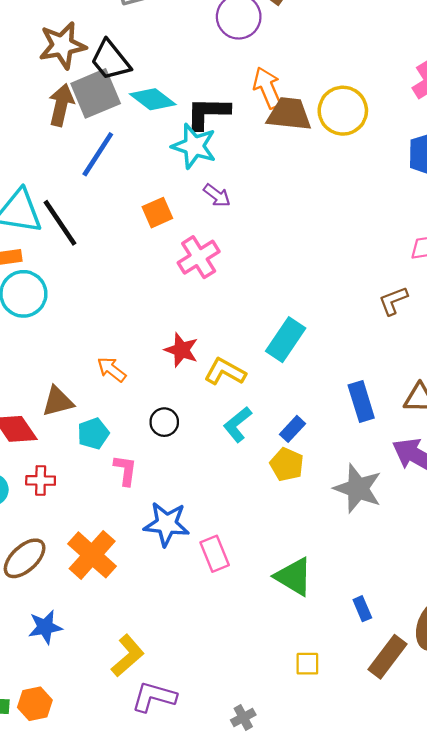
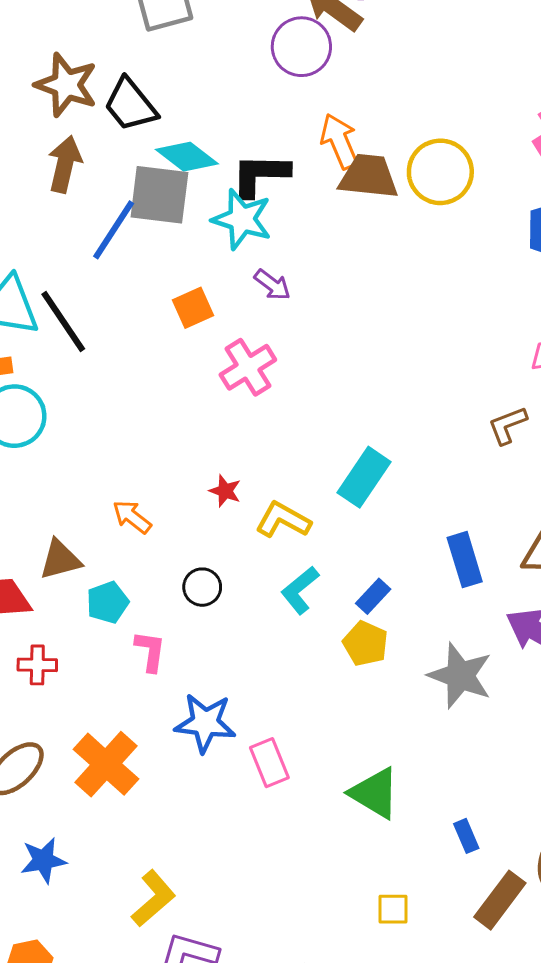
brown star: (62, 45) -> (66, 85), turned 30
gray square: (96, 93) -> (159, 195), moved, turned 30
red star: (181, 350) -> (225, 491), size x0.7

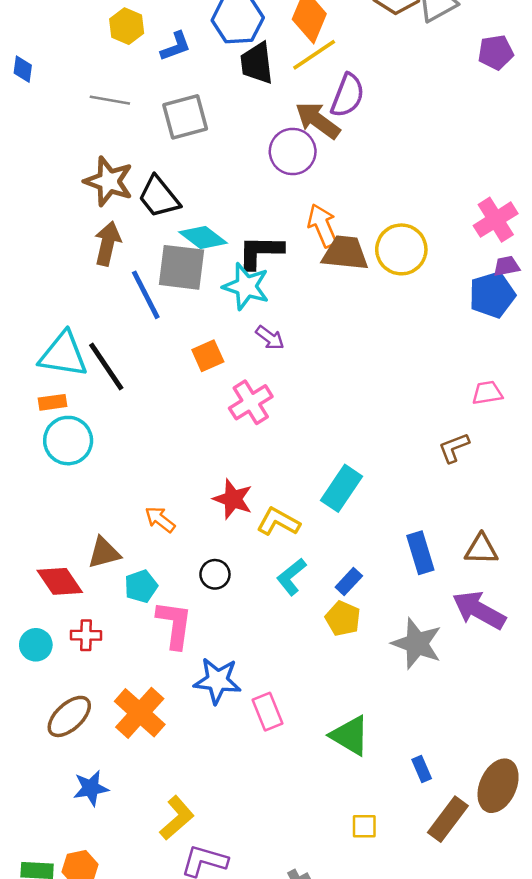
blue line: (114, 230) -> (146, 295), turned -60
red star: (225, 491) -> (233, 499), size x1.6
pink L-shape: (150, 651) -> (174, 624), size x1.5

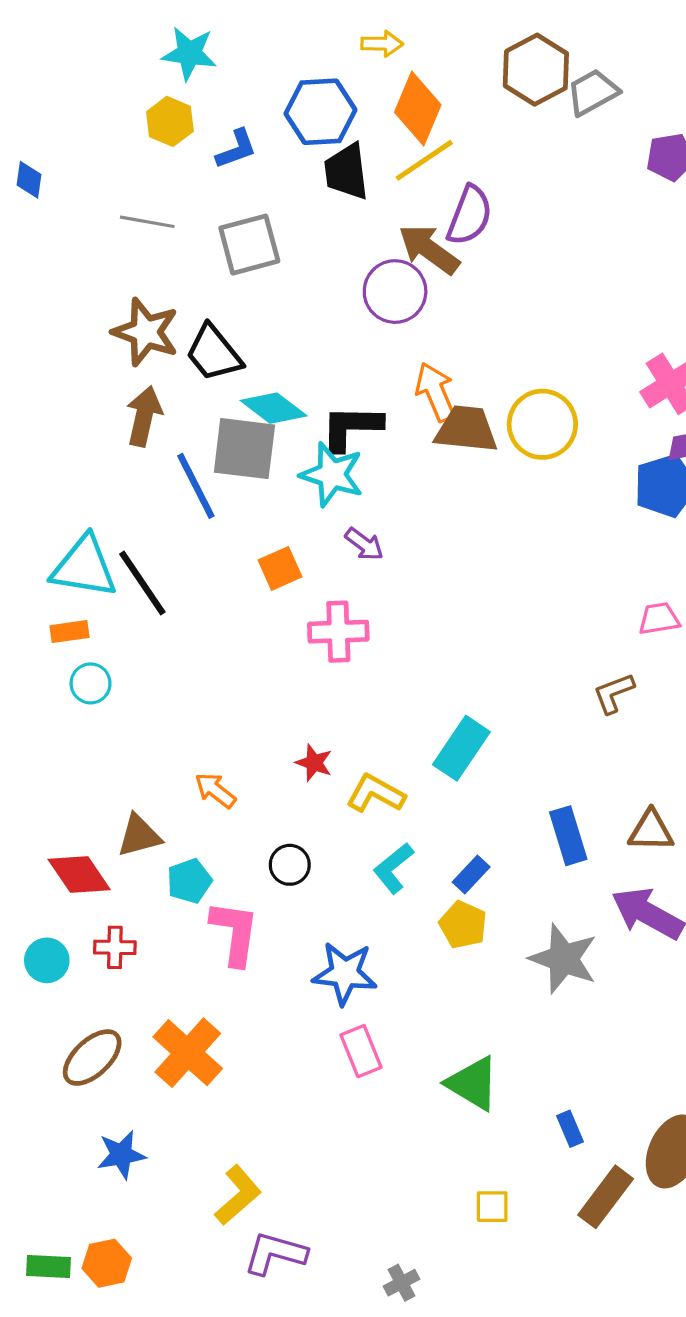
pink cross: (251, 402) -> (338, 632), turned 30
cyan circle: (68, 441) -> (91, 683), size x0.6
red star: (233, 499) -> (314, 763), size x0.7
blue star: (217, 681) -> (345, 973), moved

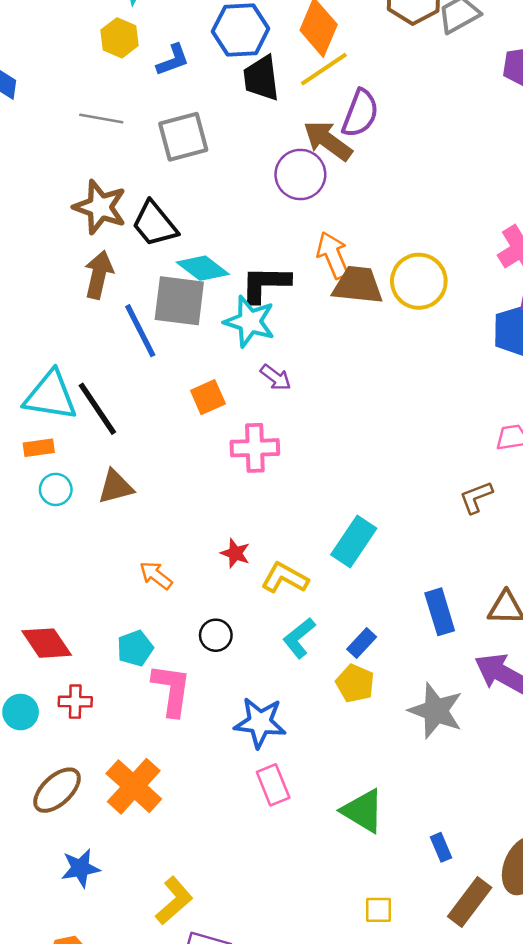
brown triangle: (139, 836) -> (116, 487), moved

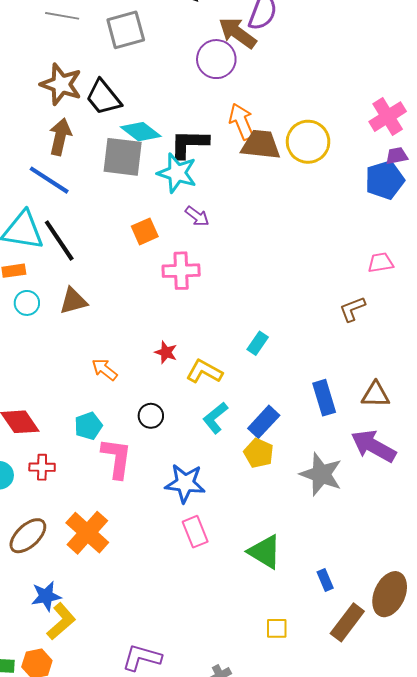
blue line: (140, 331) -> (49, 180), moved, turned -30
cyan rectangle: (354, 542) -> (258, 343), size x0.6
blue rectangle: (362, 643) -> (264, 422), size x1.4
yellow L-shape: (174, 901) -> (61, 621), moved

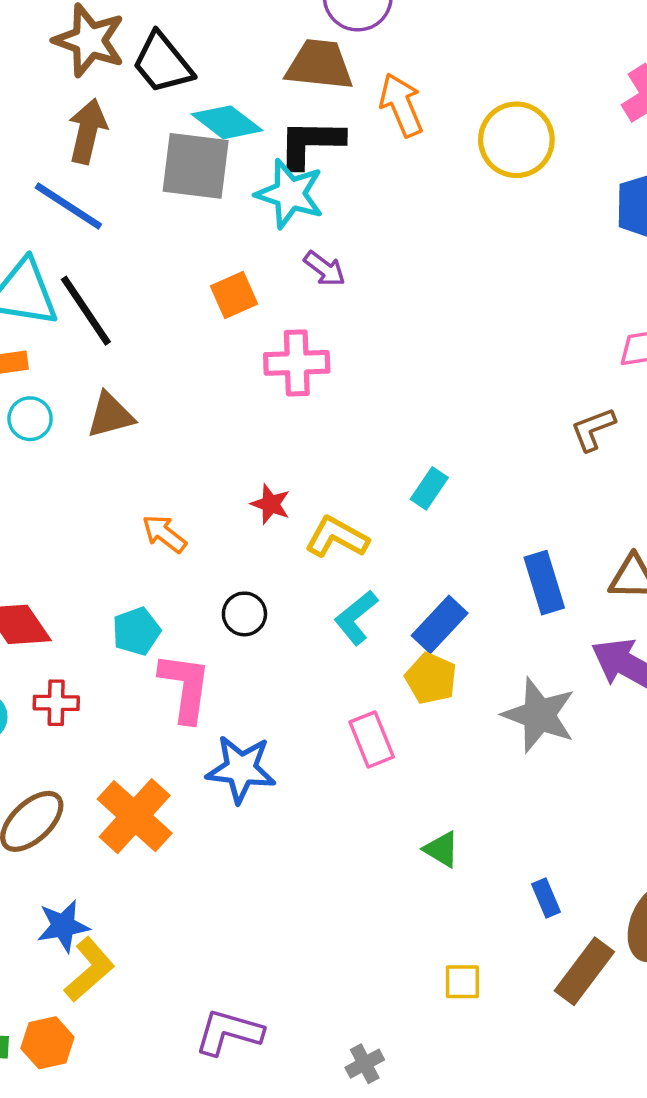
brown trapezoid: (261, 145) -> (319, 65), moved
blue star: (185, 483) -> (241, 769), moved
pink rectangle: (195, 532) -> (372, 739), moved
green triangle: (265, 552) -> (441, 849), size x0.6

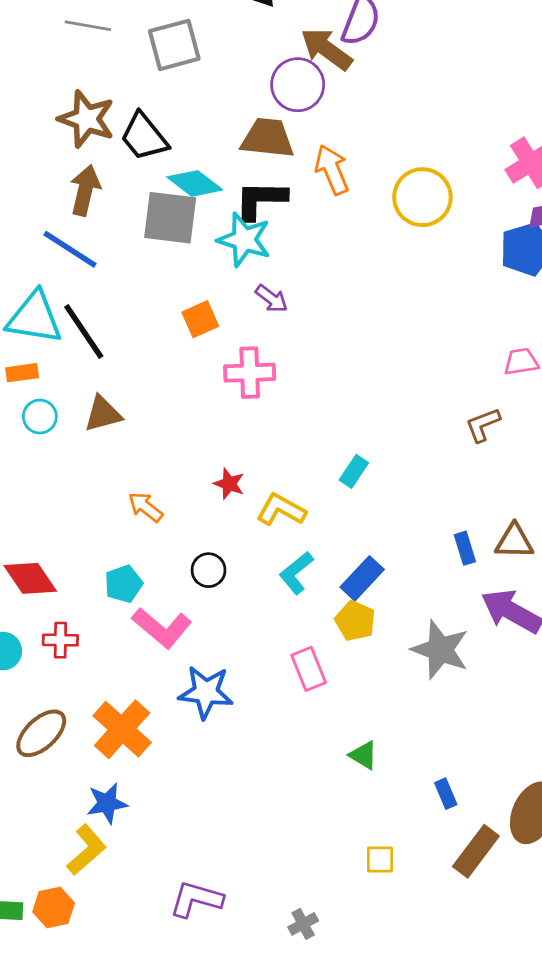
blue rectangle: (544, 583) -> (465, 548), moved, size x0.7
pink L-shape: (185, 687) -> (162, 628), turned 122
blue star: (63, 926) -> (107, 803), moved

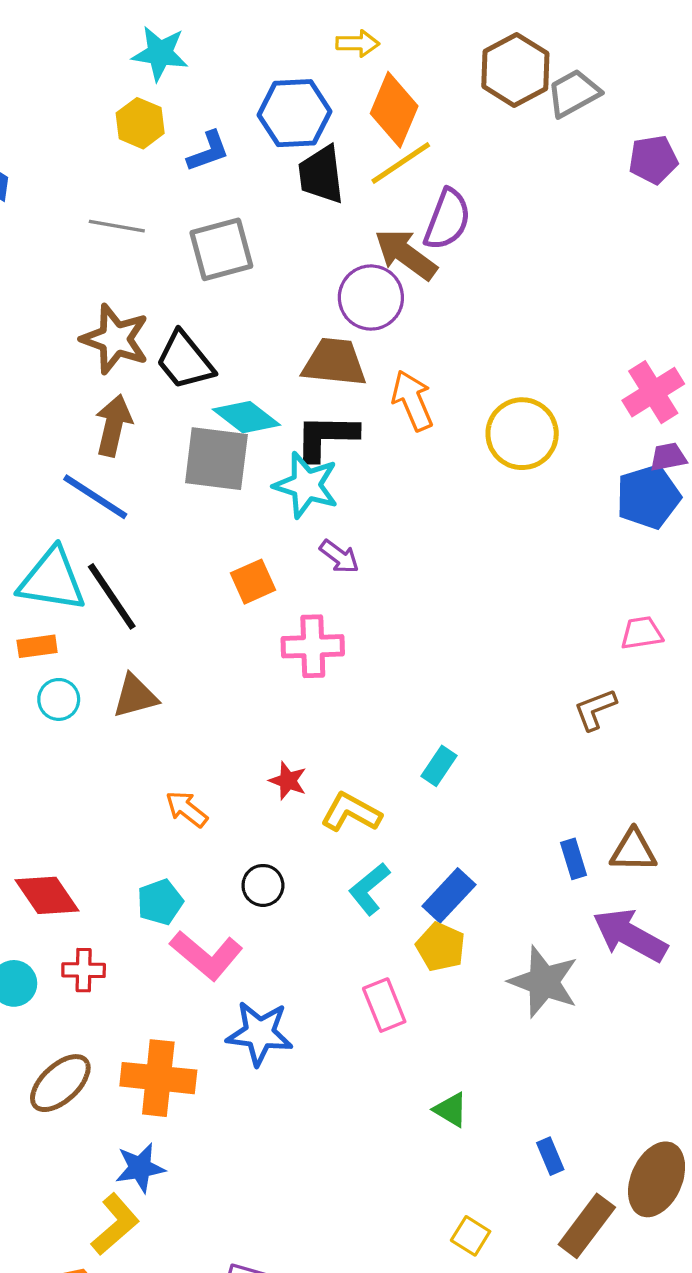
orange cross: (122, 729) -> (158, 1078), turned -36
yellow square: (380, 859) -> (471, 1236), turned 32

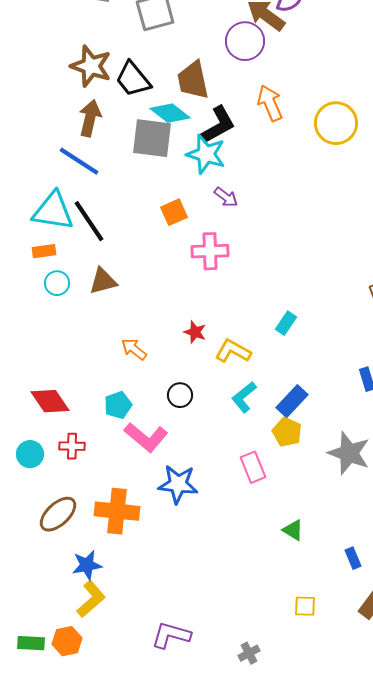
brown trapezoid: (334, 362) -> (193, 80), moved, turned -108
black L-shape: (326, 437) -> (218, 125), turned 150
blue star: (140, 1168) -> (87, 565), moved
yellow square: (471, 1236) -> (305, 606), turned -30

